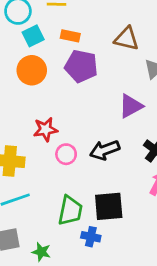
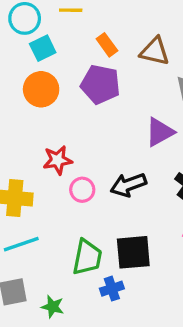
orange rectangle: (70, 36) -> (107, 45), moved, turned 42
blue cross: (91, 237) -> (112, 289), turned -30

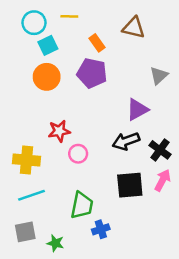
brown triangle: (155, 51) -> (134, 28), moved
black arrow: (128, 185) -> (126, 141), moved
black square: (133, 252) -> (130, 185), moved

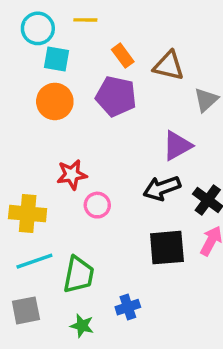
brown triangle: (134, 28) -> (169, 66), moved
cyan square: (48, 45) -> (57, 59), turned 36
green trapezoid: (82, 205) -> (79, 275), moved
green star: (55, 243) -> (82, 326), moved

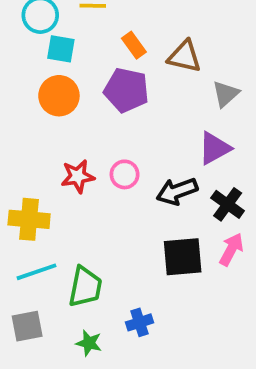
purple triangle: (177, 146) -> (214, 148), moved
pink circle: (97, 205) -> (125, 174), moved

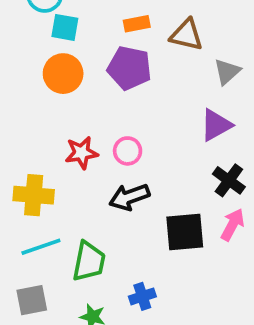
orange rectangle: (134, 45) -> (137, 24), turned -65
black arrow: (177, 191) -> (129, 197), moved

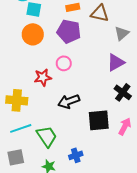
pink circle: (128, 151) -> (64, 63), moved
pink arrow: (233, 225) -> (125, 126), moved
green trapezoid: (89, 261) -> (47, 136), turned -45

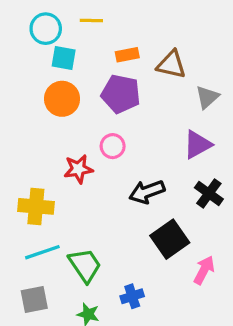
black arrow: (69, 101) -> (147, 192), moved
black square: (99, 120) -> (170, 239), turned -30
pink arrow: (125, 126) -> (204, 270), moved

